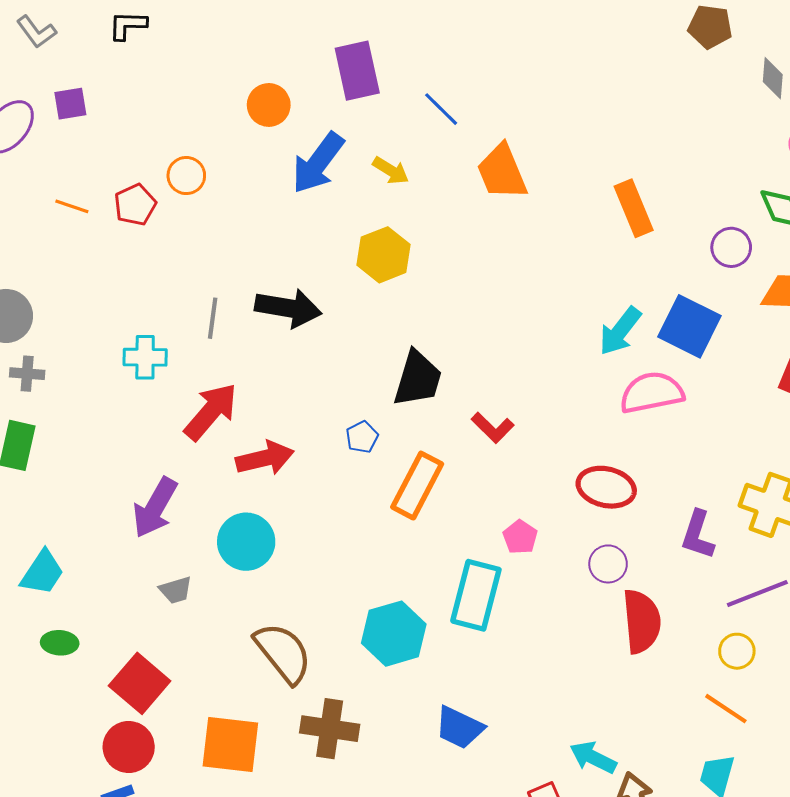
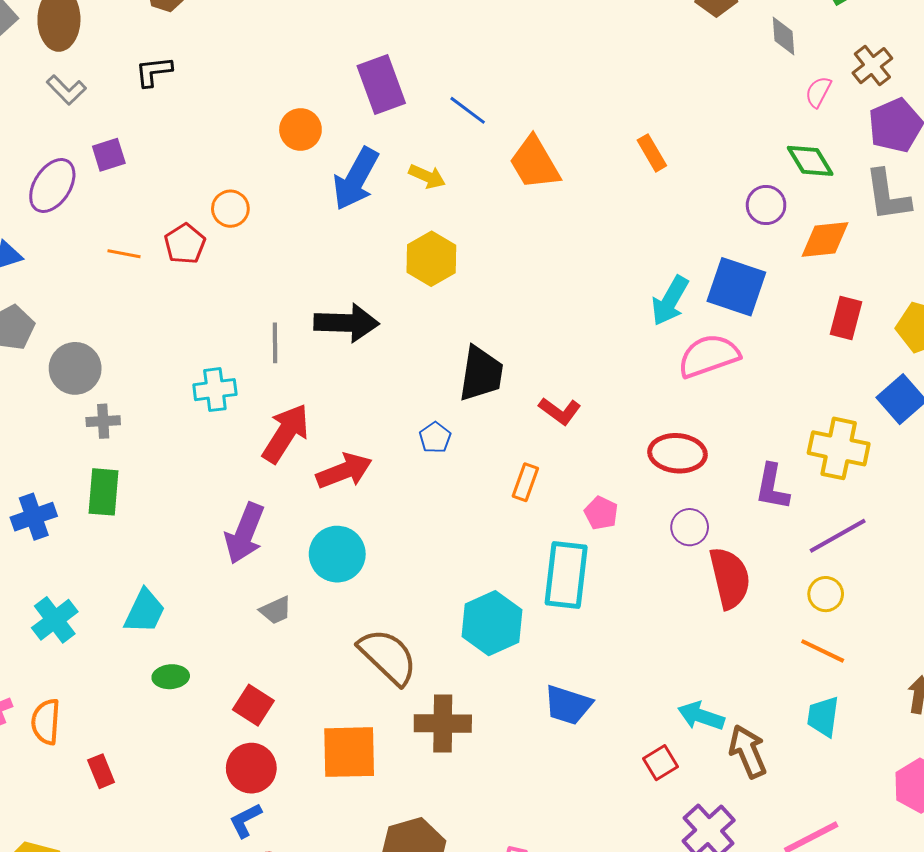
orange rectangle: (634, 208) -> (652, 153), moved, size x0.7
orange rectangle: (417, 486) -> (525, 482), moved, size x0.6
red square: (140, 683) -> (253, 705), size x0.7

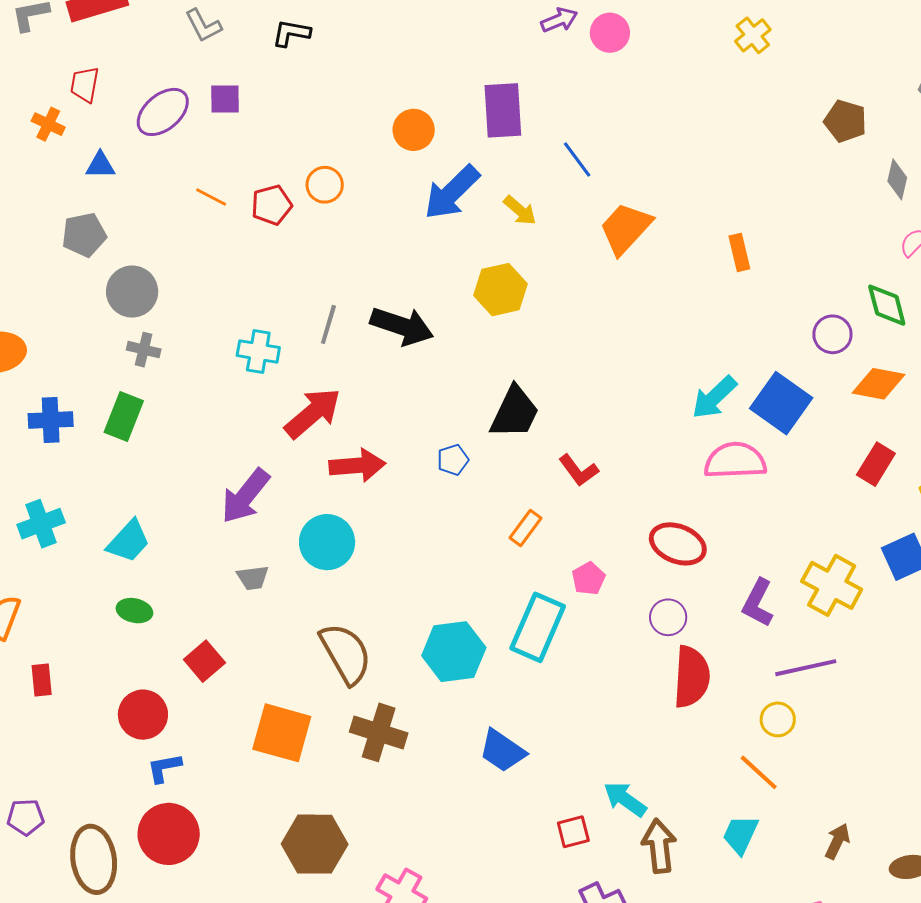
orange trapezoid: (535, 163) -> (626, 228), turned 56
red circle: (251, 768) -> (143, 715), moved

